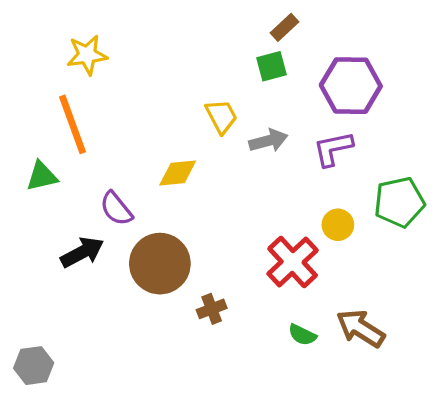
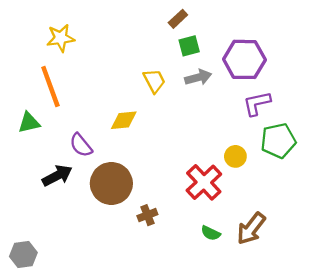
brown rectangle: (284, 27) -> (178, 19), moved
gray arrow: (268, 141) -> (198, 77), moved
purple L-shape: (333, 149) -> (257, 103), moved
brown arrow: (361, 328) -> (251, 229), turned -84

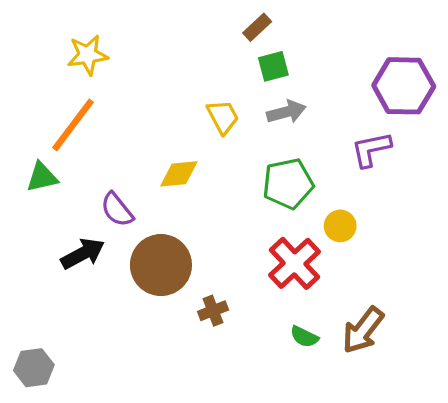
purple hexagon: (244, 59) -> (404, 86), moved
orange line: (50, 86) -> (73, 125), turned 57
green pentagon: (278, 141) -> (288, 184), moved

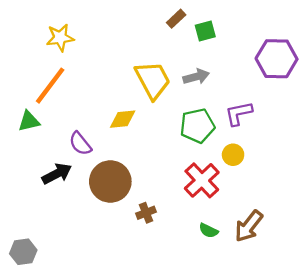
green square: (273, 66) -> (205, 31), moved
yellow trapezoid: (223, 117) -> (153, 80), size x1.6
purple L-shape: (371, 149) -> (239, 113), moved

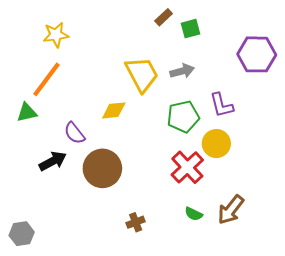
purple L-shape: (239, 113) -> (222, 105), turned -92
yellow circle: (233, 155) -> (216, 144), size x1.4
brown cross: (146, 213) -> (136, 222), moved

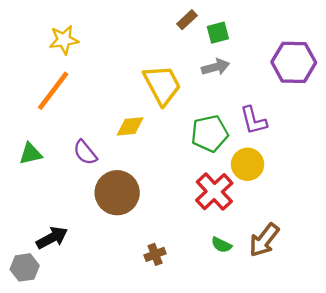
gray arrow: (182, 71) -> (216, 67), moved
green triangle: (27, 112) -> (31, 154), moved
black arrow: (53, 161) -> (52, 238), moved

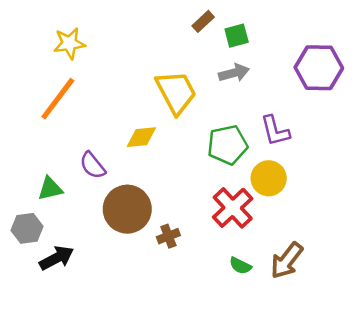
green triangle: (31, 154) -> (50, 189), moved
brown cross: (155, 254) -> (168, 236), moved
gray hexagon: (25, 267) -> (27, 228), moved

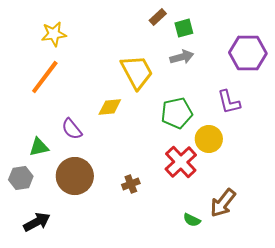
purple L-shape: (275, 131) -> (229, 102), moved
brown circle: (127, 209) -> (75, 176), moved
black arrow: (57, 258) -> (37, 222), moved
green semicircle: (240, 266) -> (192, 220), moved

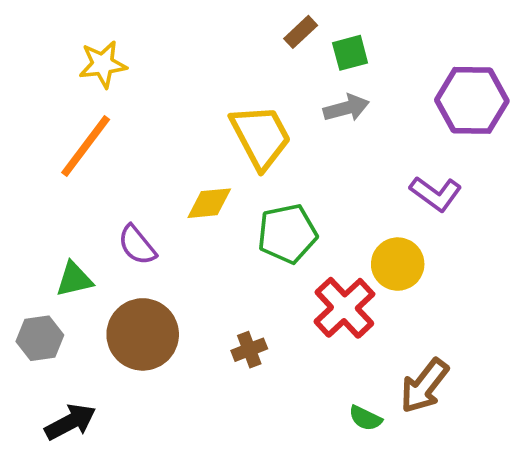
purple L-shape: (229, 102) -> (436, 194), turned -40
green pentagon: (177, 113) -> (287, 234), moved

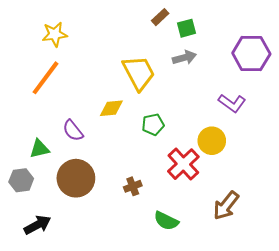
green pentagon: (287, 234) -> (153, 124), size x0.7
green semicircle: (365, 418) -> (166, 221), moved, size x1.4

